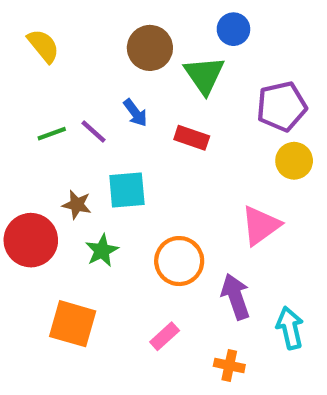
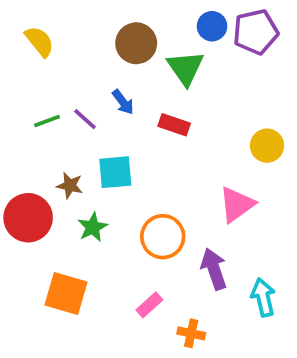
purple pentagon: (282, 106) -> (256, 32), moved
orange cross: (229, 365) -> (191, 333), moved

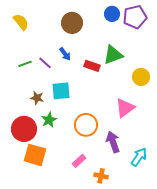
green triangle: (185, 68) -> (113, 55), moved, turned 45
red circle: (28, 218) -> (24, 129), moved
cyan arrow: (263, 297) -> (139, 157), turned 48

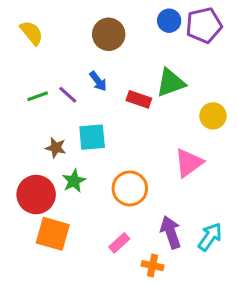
purple arrow: (113, 142) -> (171, 232), moved

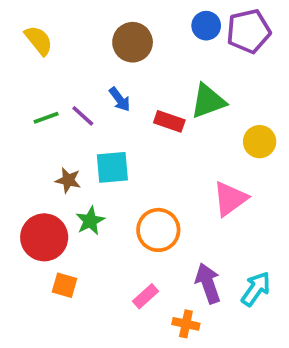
orange square: (53, 234) -> (64, 285), size x0.6

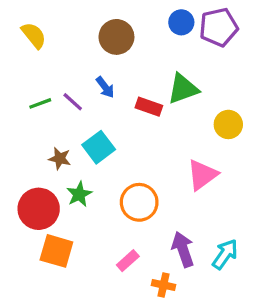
cyan square: (112, 167) -> (99, 147), turned -32
orange square: (64, 285) -> (56, 251), size x1.5

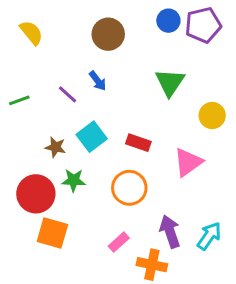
green triangle: (183, 89) -> (170, 82), turned -36
green line: (40, 103) -> (19, 100), moved
red rectangle: (149, 107) -> (138, 143), moved
green star: (79, 194) -> (74, 180), turned 30
orange cross: (163, 285) -> (152, 265), size x1.4

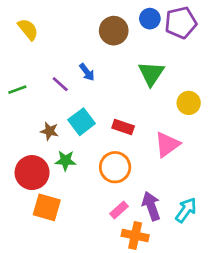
brown circle: (108, 34) -> (114, 31), moved
pink rectangle: (119, 242) -> (119, 210), moved

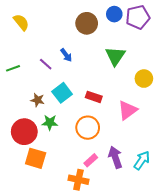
orange cross: (135, 235) -> (78, 180), moved

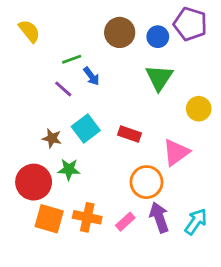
blue circle: (114, 14) -> (158, 37), moved
purple pentagon: (138, 17) -> (190, 24), turned 30
green line: (13, 68) -> (72, 59), moved
orange circle: (88, 128) -> (146, 182), moved
orange cross: (78, 180) -> (87, 217), moved

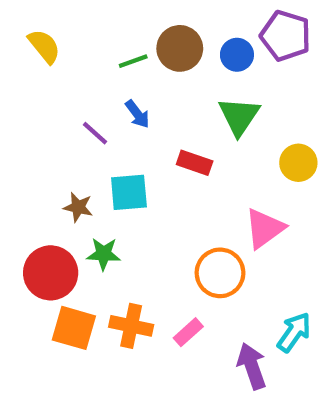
green line: (72, 59) -> (133, 61), moved
cyan square: (86, 128) -> (129, 192), turned 32
red rectangle: (130, 134) -> (195, 163), moved
purple arrow: (159, 217) -> (252, 366), moved

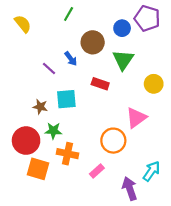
brown circle: (180, 48) -> (93, 42), moved
green line: (133, 61) -> (69, 14), moved, turned -40
orange cross: (131, 326) -> (68, 154), moved

